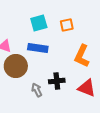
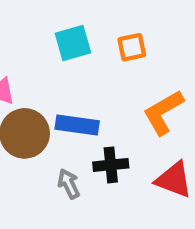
blue rectangle: (38, 48) -> (77, 125), moved
orange L-shape: (82, 56) -> (163, 112), turned 35

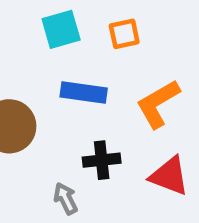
blue rectangle: (77, 125) -> (84, 92), moved
gray arrow: (69, 184) -> (66, 198), moved

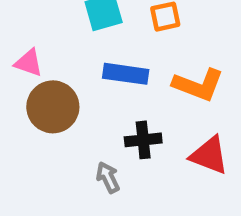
orange L-shape: (158, 104) -> (198, 85), turned -129

